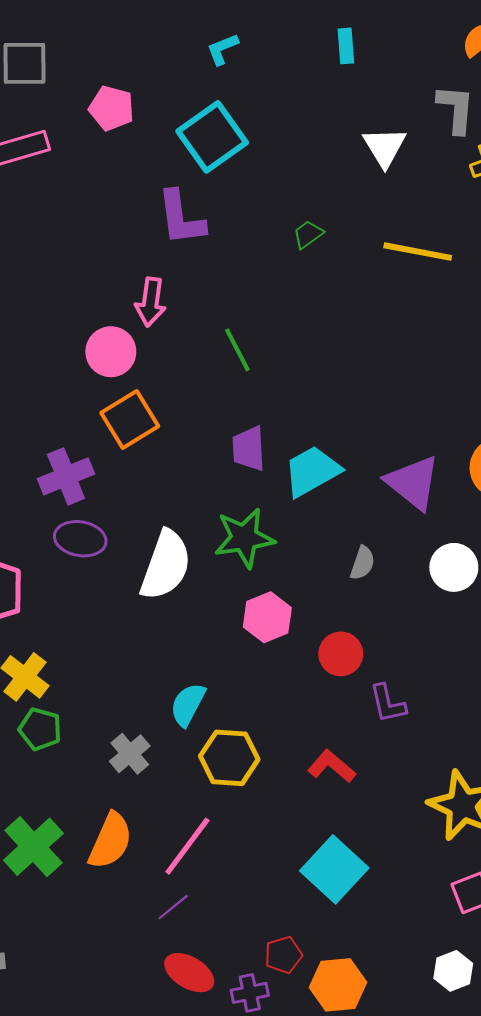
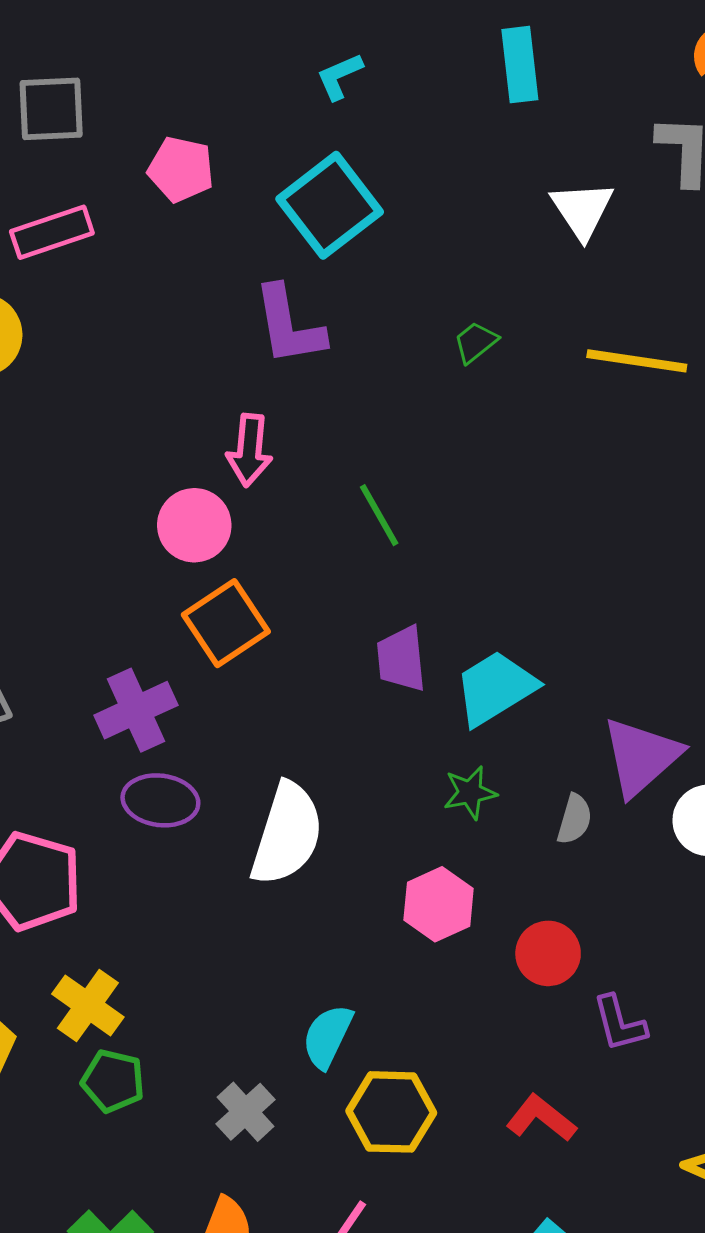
cyan rectangle: (346, 46) -> (520, 65), size x1.4
purple triangle: (413, 483) -> (641, 757), moved, turned 42
green star: (244, 538) -> (470, 793), moved, size x0.6

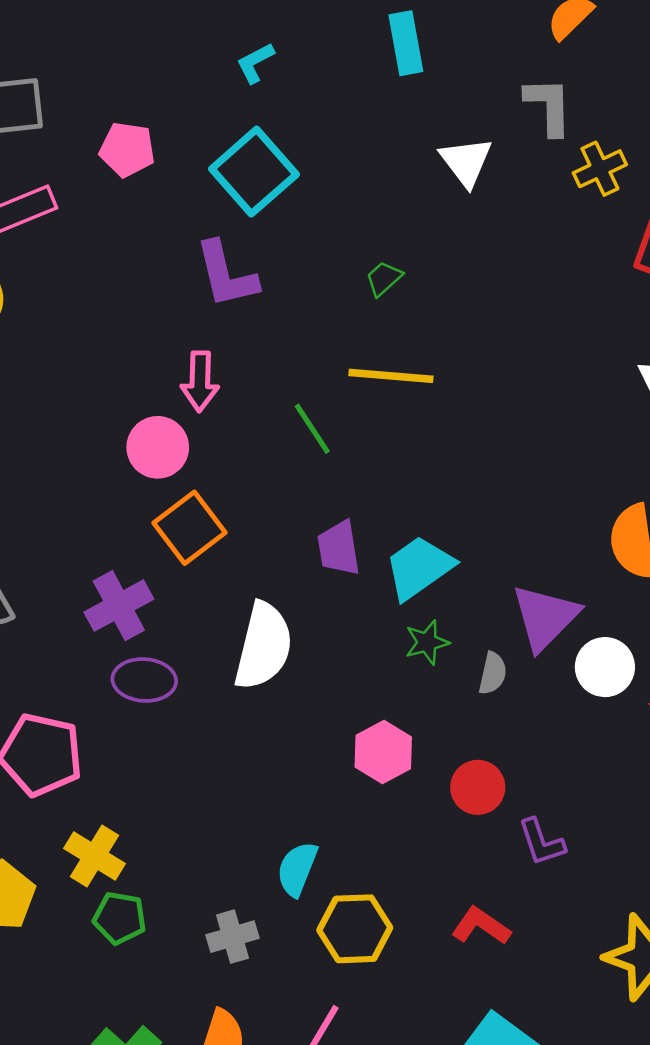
yellow line: (637, 361) -> (391, 376), moved
green star: (470, 793) -> (427, 642), moved
white semicircle: (287, 834) -> (263, 646), moved
gray cross: (246, 1112) -> (233, 937), turned 30

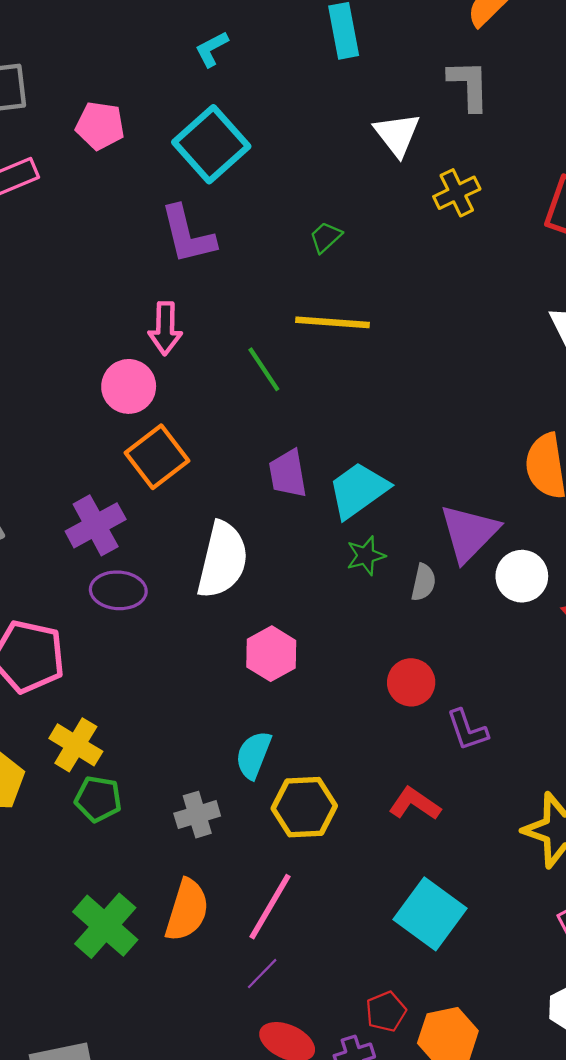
yellow cross: (600, 169) -> (457, 193), moved
pink hexagon: (383, 752) -> (271, 654), moved

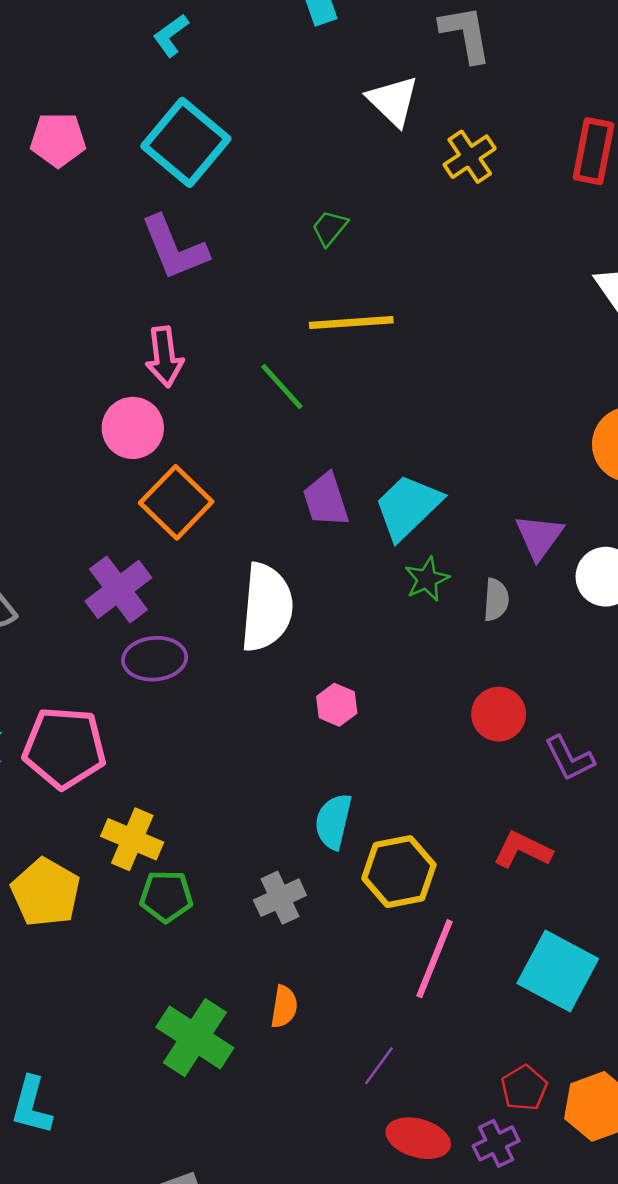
purple triangle: (469, 533) -> (539, 537), size x0.7
pink hexagon: (271, 654) -> (337, 705), size x0.7
pink line: (270, 907) -> (435, 959), moved
orange semicircle: (187, 910) -> (284, 1007), size x0.6

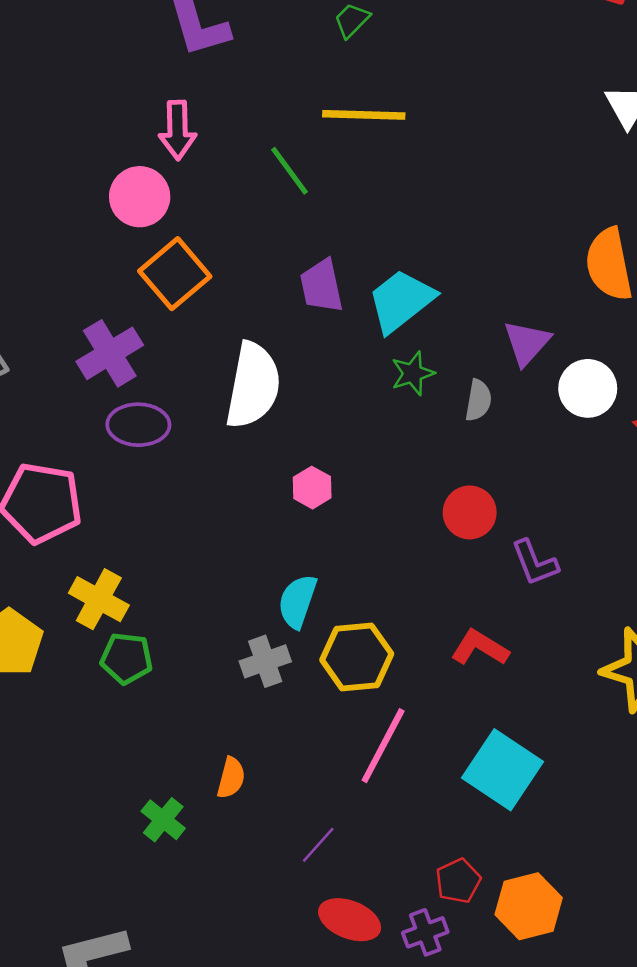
gray cross: (280, 898) -> (265, 661), moved
green cross: (195, 1038) -> (163, 820), moved, size x0.6

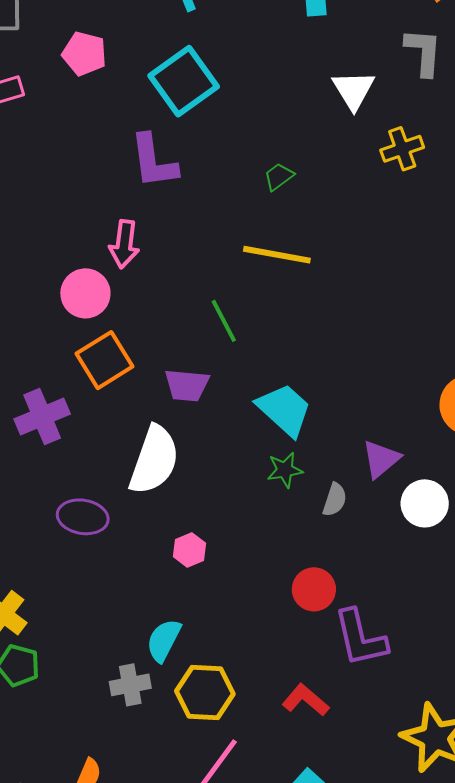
green line: (290, 171) -> (224, 321), moved
purple trapezoid: (322, 286) -> (187, 385), moved, turned -81
cyan trapezoid: (401, 301) -> (284, 410), turned 72
purple ellipse: (138, 425) -> (83, 517), moved
purple L-shape: (535, 563) -> (360, 638), size x1.5

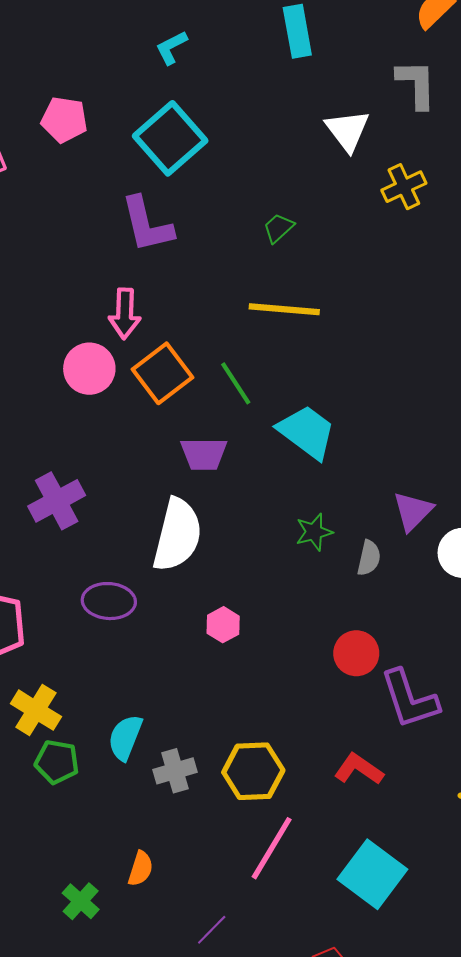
orange square: (105, 360) -> (162, 373), moved
cyan trapezoid: (284, 410) -> (307, 432), moved
cyan semicircle: (164, 640) -> (125, 737), moved

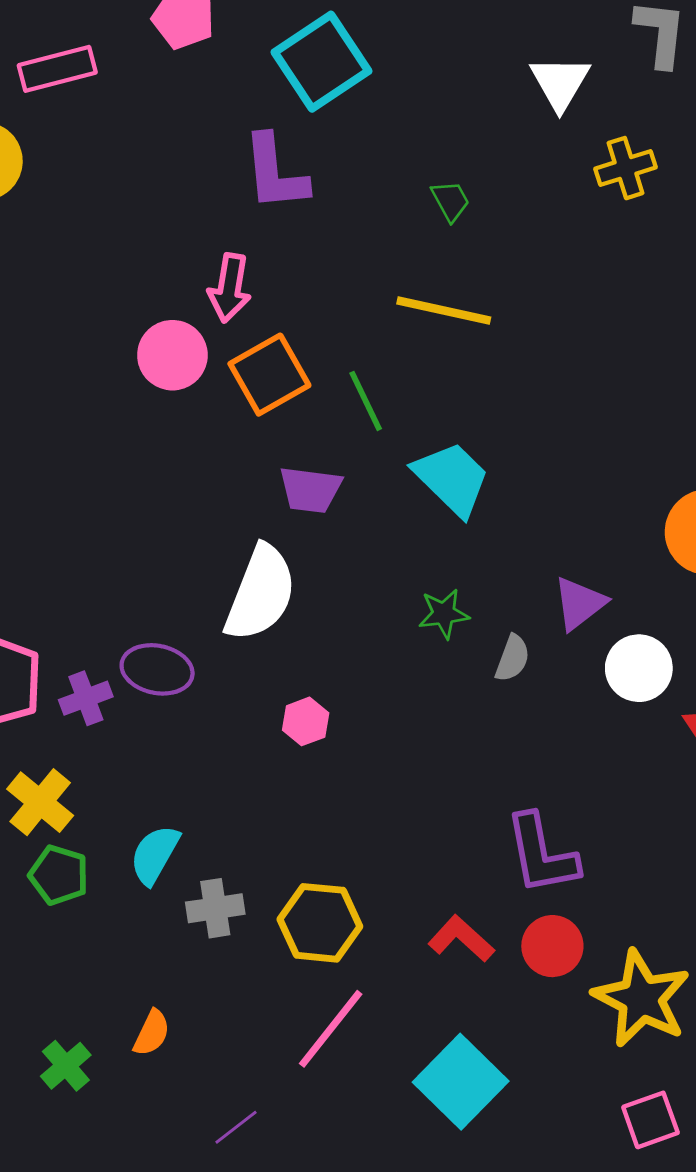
green trapezoid: (278, 228) -> (450, 201), turned 96
purple cross: (57, 501) -> (86, 698), moved, size x0.7
red circle: (356, 653) -> (552, 946), moved

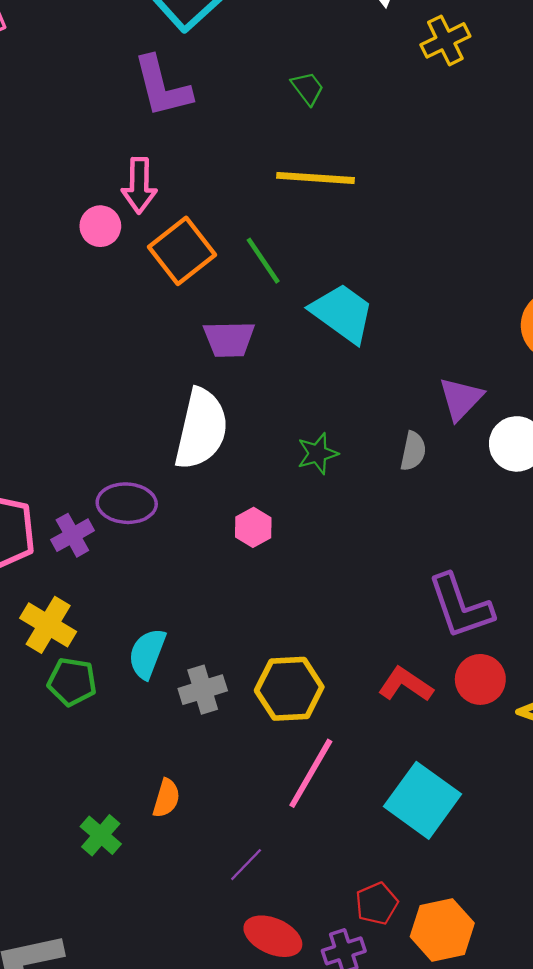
pink circle: (172, 355) -> (100, 226), moved, size x0.7
green star: (444, 614) -> (317, 454), moved

